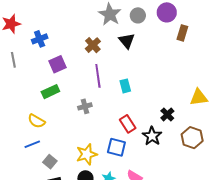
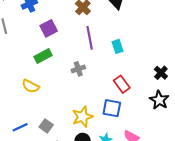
black star: (152, 136) -> (159, 100), moved
blue line: (32, 144) -> (20, 127), moved

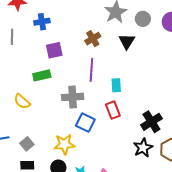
gray cross: (78, 69) -> (73, 97), size x1.5
black cross: (161, 73) -> (151, 122), size x1.5
red rectangle: (122, 84) -> (113, 110), moved
blue square: (112, 108) -> (85, 123), moved

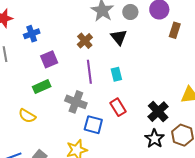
cyan rectangle: (116, 85) -> (116, 74), moved
gray cross: (73, 97) -> (76, 102), turned 35

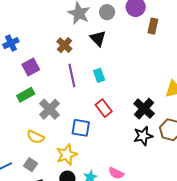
gray cross: (76, 102) -> (49, 109), moved, turned 30
yellow semicircle: (27, 116) -> (36, 137), moved
black star: (155, 139) -> (143, 136), turned 30

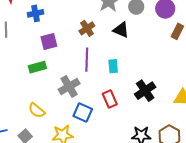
black triangle: (98, 38) -> (121, 30), turned -36
gray cross: (49, 109) -> (69, 87), moved
black cross: (144, 109) -> (145, 91), moved

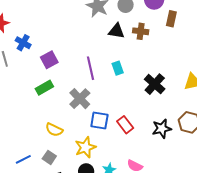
blue cross: (35, 13) -> (23, 43), moved, turned -35
brown cross: (87, 28) -> (141, 31), moved, turned -35
red rectangle: (110, 99) -> (125, 125), moved

